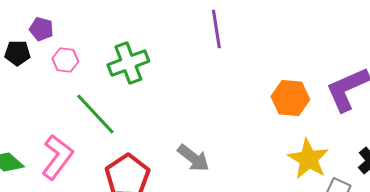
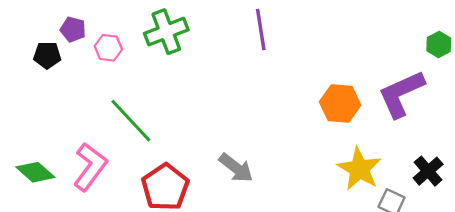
pink hexagon: (65, 60) -> (108, 48), moved
green cross: (128, 63) -> (166, 32), moved

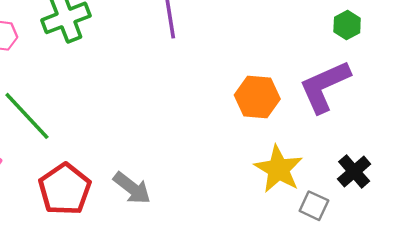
green hexagon: (439, 44) -> (347, 25), moved
gray arrow: (236, 168) -> (132, 188), moved

